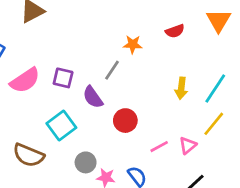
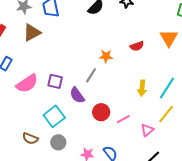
pink line: (159, 147) -> (123, 119), moved
brown semicircle: (28, 155) -> (30, 138), size x0.7
gray circle: (86, 162) -> (58, 142), moved

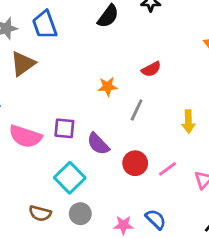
red semicircle: (137, 46) -> (151, 69), moved
orange star: (106, 56) -> (108, 87), moved
gray line: (91, 75) -> (137, 110), moved
pink semicircle: (27, 83) -> (25, 136), turned 60

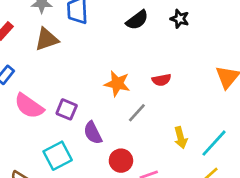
orange star: (108, 87) -> (117, 84), size x1.4
yellow arrow: (188, 122) -> (181, 138), turned -30

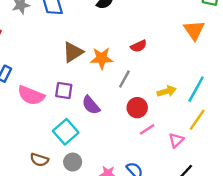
brown triangle: (47, 39) -> (73, 52), moved
yellow arrow: (181, 138) -> (167, 91), turned -78
red circle: (121, 161) -> (137, 108), moved

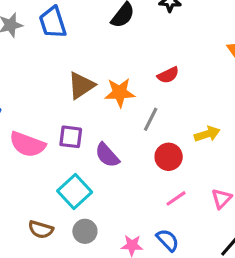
pink line: (147, 129) -> (176, 198), moved

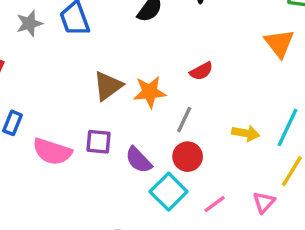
yellow arrow: (207, 134) -> (246, 133), turned 30
red circle: (169, 157) -> (188, 157), moved
cyan square: (75, 191) -> (169, 192), moved

